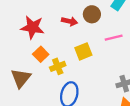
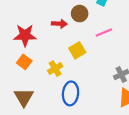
orange square: (41, 54) -> (24, 62), moved
brown triangle: (21, 78) -> (24, 97), moved

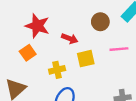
red arrow: (59, 24) -> (70, 39), moved

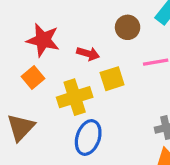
yellow cross: (57, 70) -> (75, 97), size x1.5

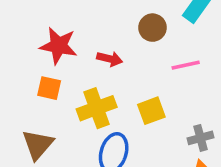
orange square: (33, 77) -> (49, 88), turned -35
yellow square: (112, 79) -> (151, 111), moved

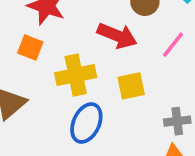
red arrow: (110, 59) -> (117, 36), moved, size x1.5
pink line: (186, 65) -> (173, 45), turned -48

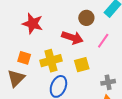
orange square: (30, 47) -> (24, 58), moved

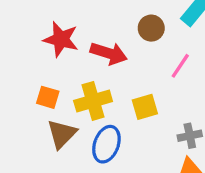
red arrow: (72, 38) -> (109, 53), moved
brown triangle: (16, 78) -> (62, 134), moved

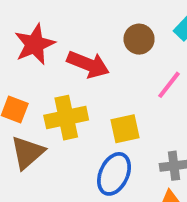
red star: (61, 39) -> (35, 44), turned 30
blue ellipse: (106, 144) -> (114, 174), moved

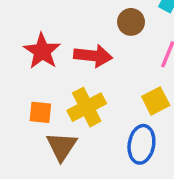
yellow square: (125, 129) -> (156, 101), moved

